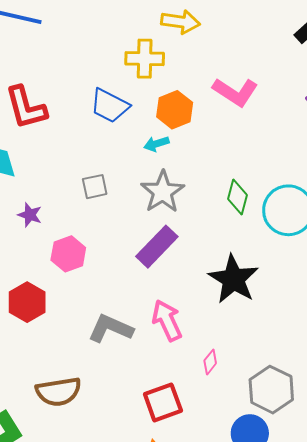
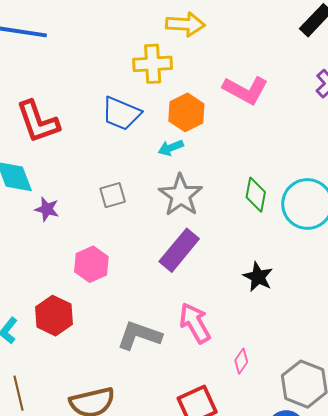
purple star: (30, 215) -> (47, 209), moved
black star: (233, 279) -> (258, 277), size x0.6

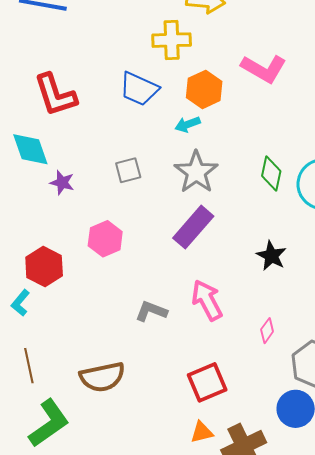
red hexagon: (54, 316) -> (44, 266), moved
gray L-shape: (139, 335) -> (151, 311), size x0.7
pink diamond: (241, 361) -> (267, 331), moved

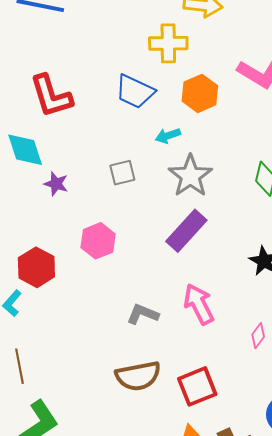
cyan arrow: (188, 124) -> (168, 136), moved
brown semicircle: (102, 377) -> (138, 376), moved

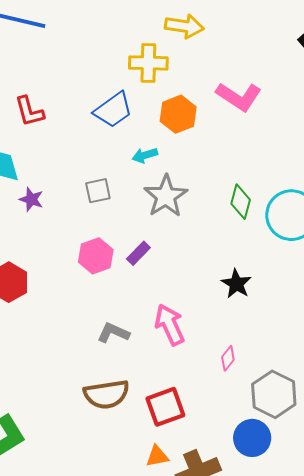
blue trapezoid: (135, 91) -> (113, 110), turned -63
red L-shape: (51, 96) -> (29, 111), size x0.7
purple rectangle: (186, 231) -> (138, 253), moved, size x0.6
pink hexagon: (98, 241) -> (96, 256), moved

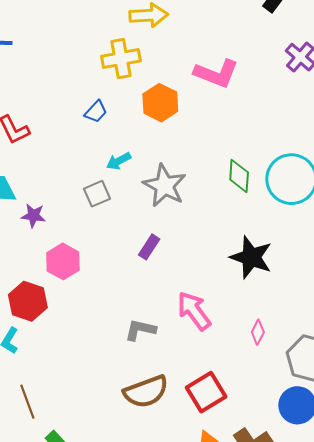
blue trapezoid: (113, 110) -> (96, 112), size x0.6
cyan arrow: (145, 155) -> (119, 161), moved
pink hexagon: (96, 256) -> (63, 261), moved
black star: (236, 284) -> (251, 257), size x1.4

